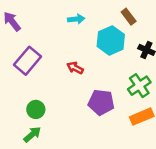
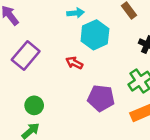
cyan hexagon: (111, 40) -> (95, 35), moved

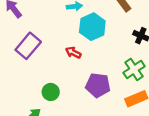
green circle: (34, 105) -> (51, 92), moved

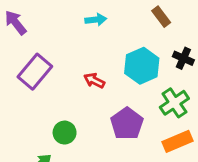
cyan hexagon: (92, 27) -> (142, 66), moved
purple pentagon: (98, 85) -> (127, 124), turned 30

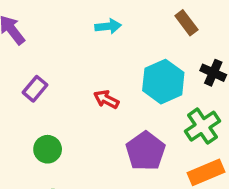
purple rectangle: (35, 72) -> (35, 89), size x0.6
green circle: (65, 133) -> (48, 149), moved

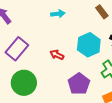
purple rectangle: (35, 89) -> (17, 49), size x1.6
green circle: (48, 149) -> (24, 83), size x1.6

